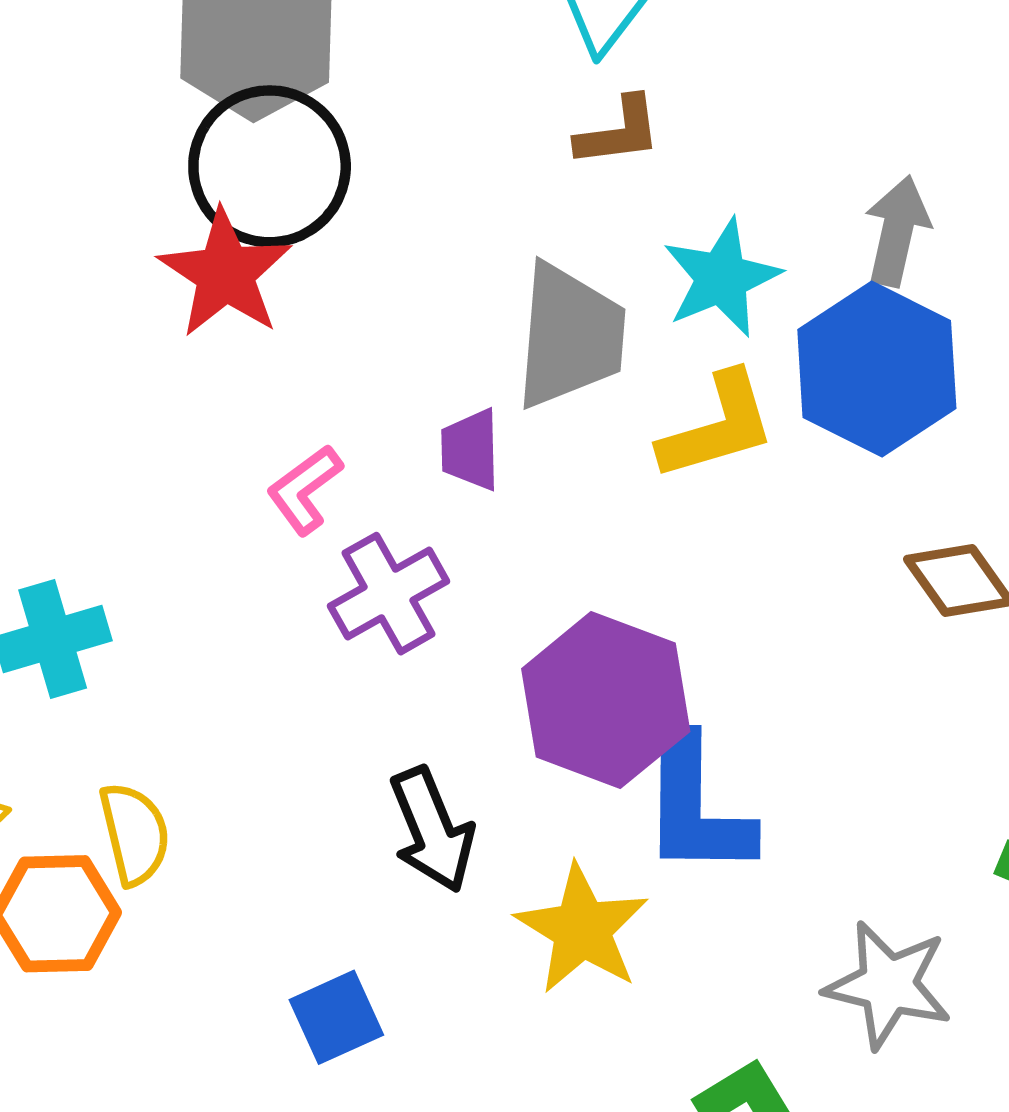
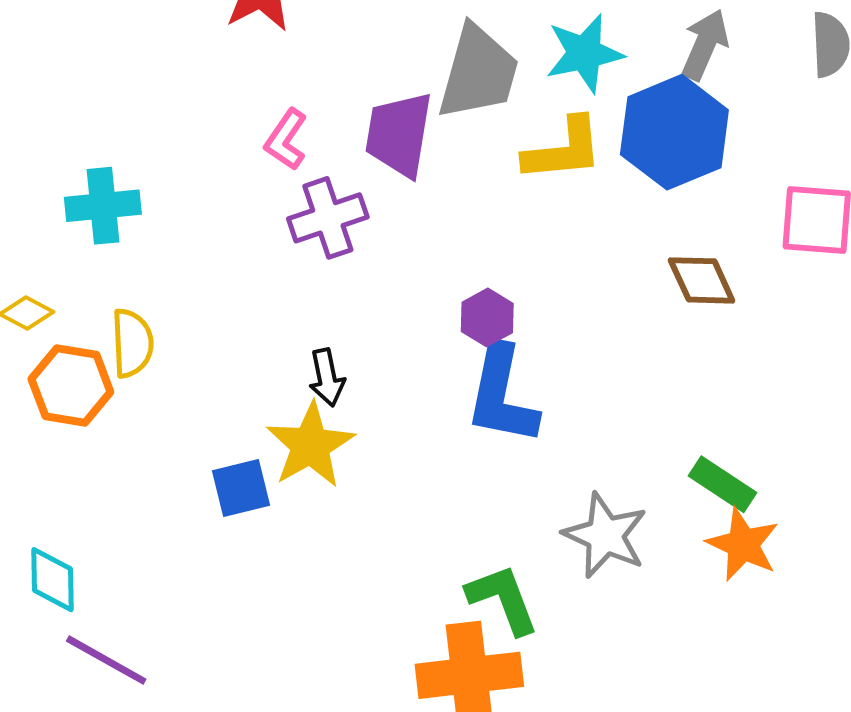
purple trapezoid: (470, 450) -> (399, 134), size x1.6
pink L-shape: (305, 490) -> (286, 140), turned -30
purple hexagon: (606, 700) -> (487, 317), moved, size x0.5
black arrow: (432, 830) -> (327, 378), size x0.7
yellow star: (582, 929) -> (310, 445), moved

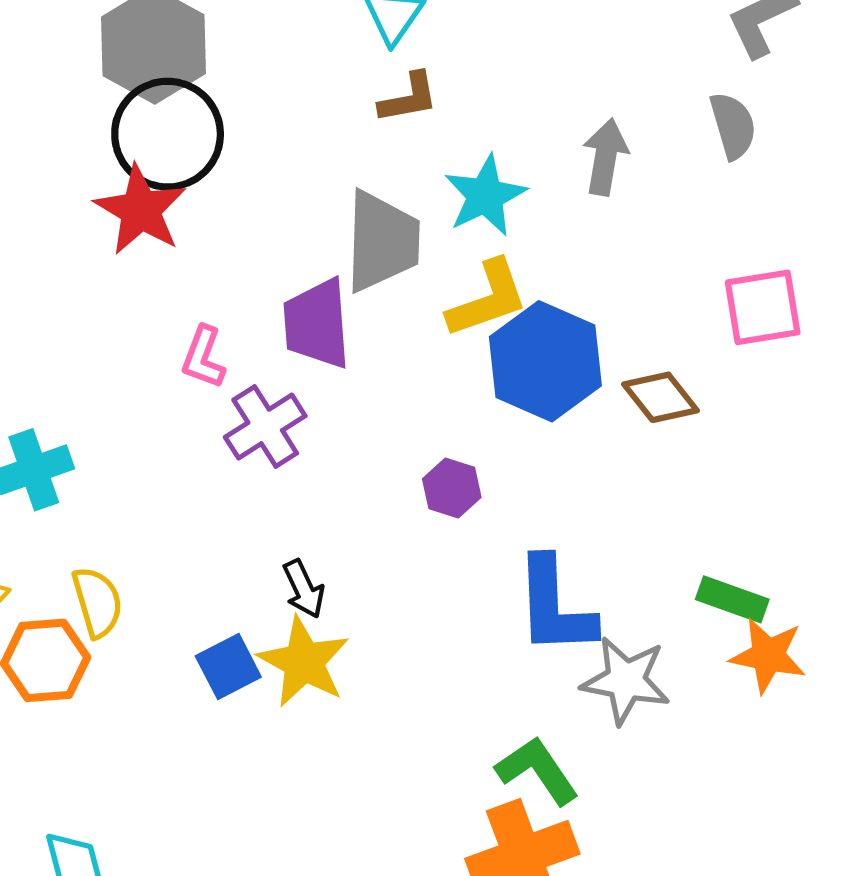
blue hexagon: (674, 132) -> (545, 361), moved
blue L-shape: (502, 395) -> (555, 606), moved
blue square: (241, 488) -> (228, 667), moved

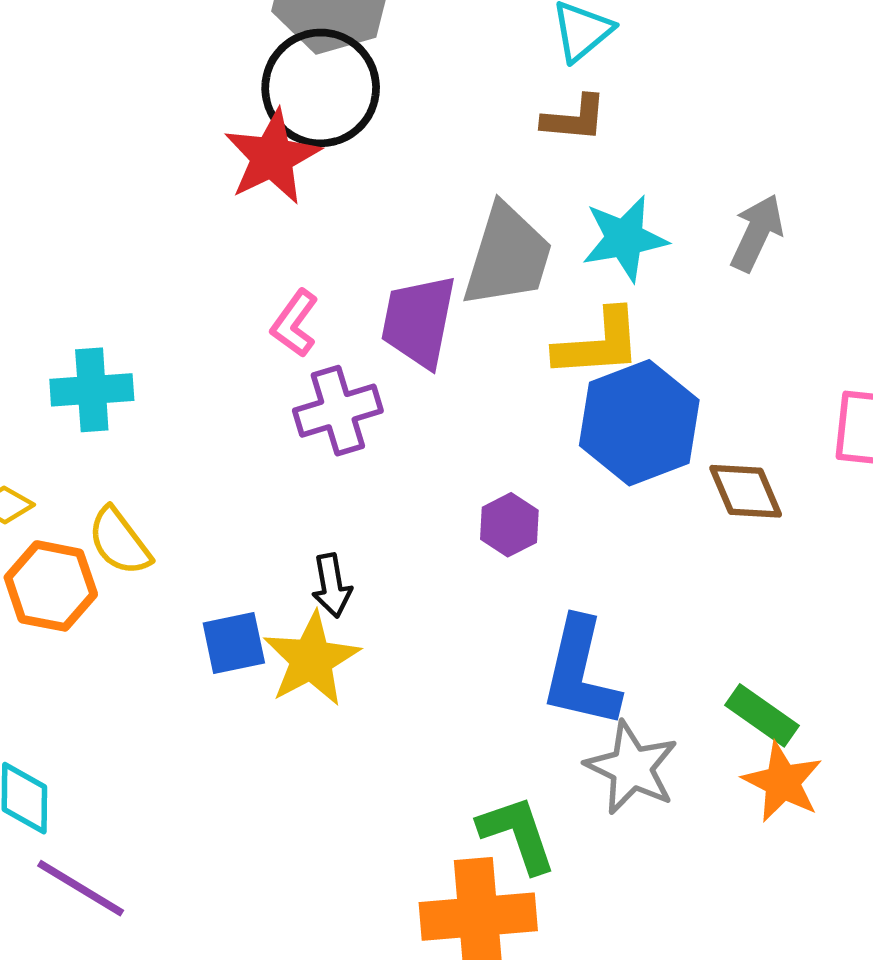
yellow semicircle: (97, 602) -> (119, 541), turned 144

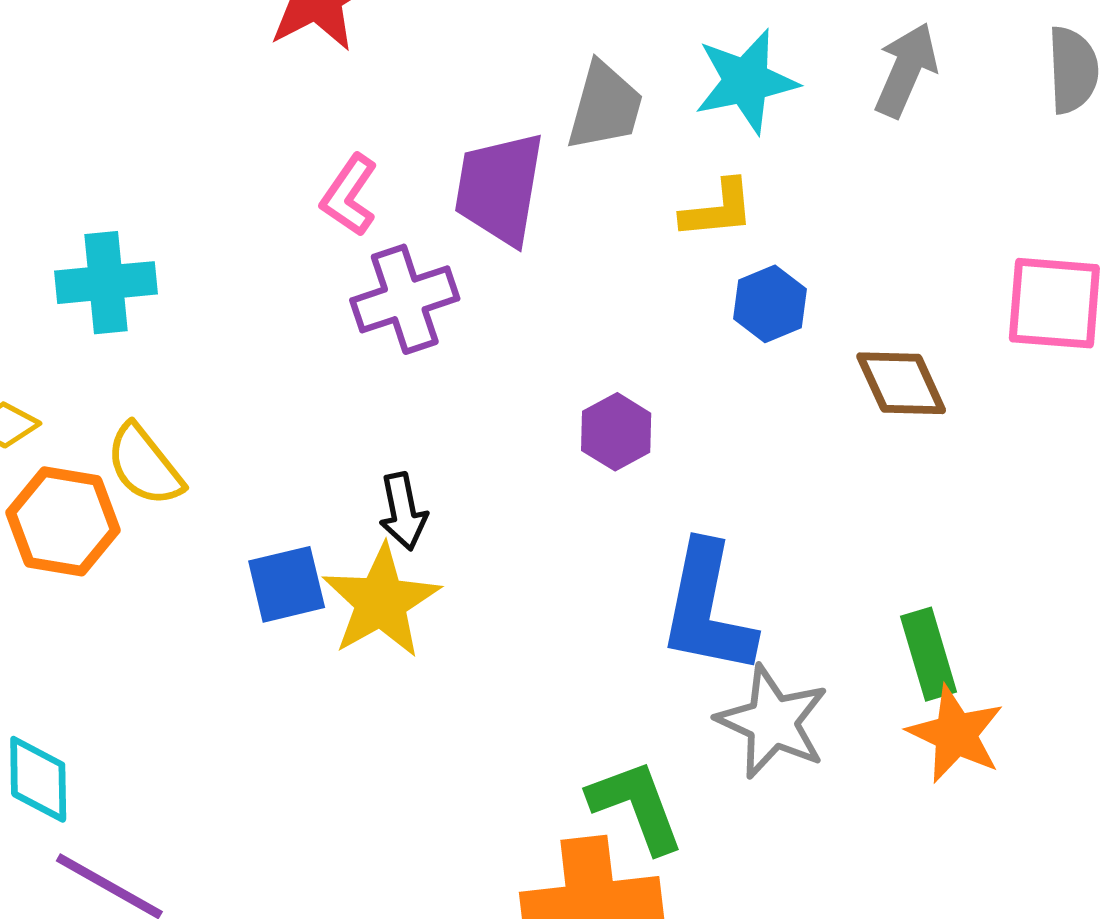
gray trapezoid: (507, 256) -> (605, 106), size x0.7
yellow L-shape: (598, 344) -> (718, 209), size x0.7
blue hexagon: (639, 423) -> (770, 304), size x0.5
green rectangle: (762, 715) -> (928, 654), turned 40

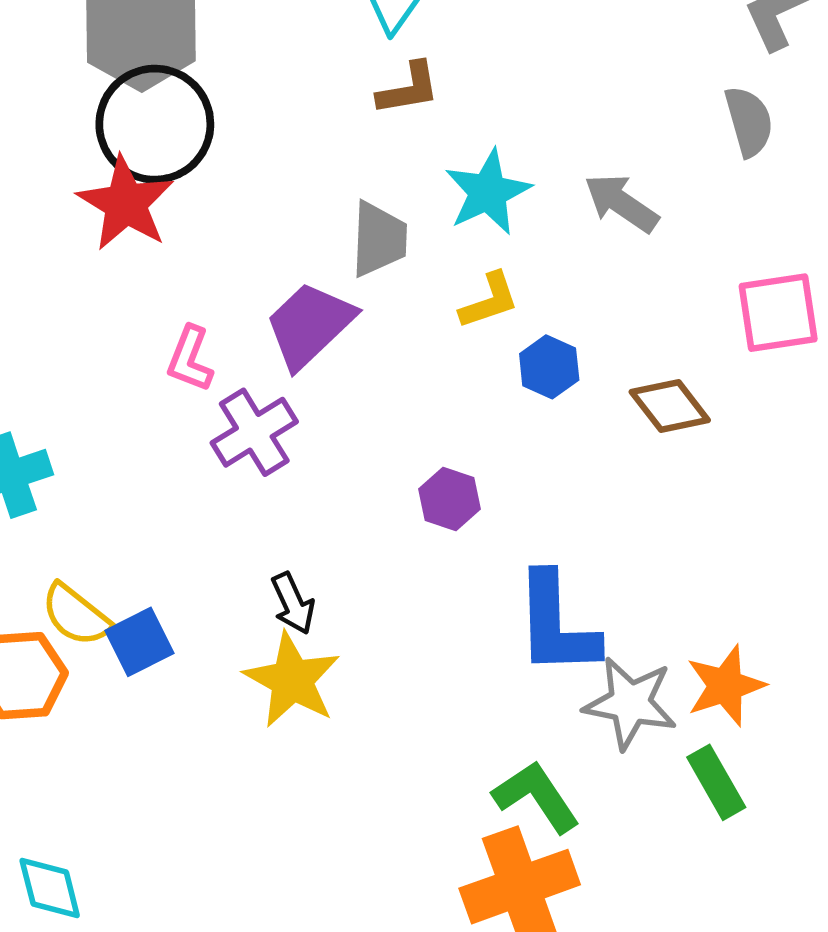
gray arrow: (906, 70) -> (621, 203), moved, turned -66
purple trapezoid: (500, 188) -> (310, 325), turned 50
blue square: (287, 584) -> (139, 642), moved
green rectangle: (928, 654) -> (716, 782), moved
orange star: (955, 734) -> (725, 686), moved, turned -30

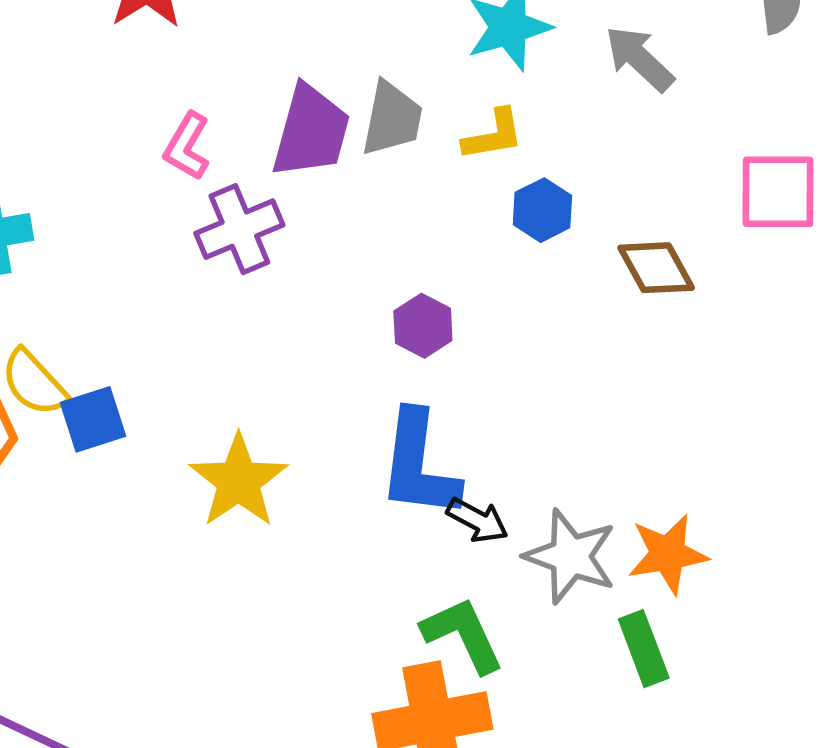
gray trapezoid: (379, 239) -> (392, 119), moved
purple trapezoid: (310, 325) -> (311, 131), turned 140
black arrow: (293, 603) -> (477, 520), moved, turned -46
blue L-shape: (556, 624) -> (419, 465), moved

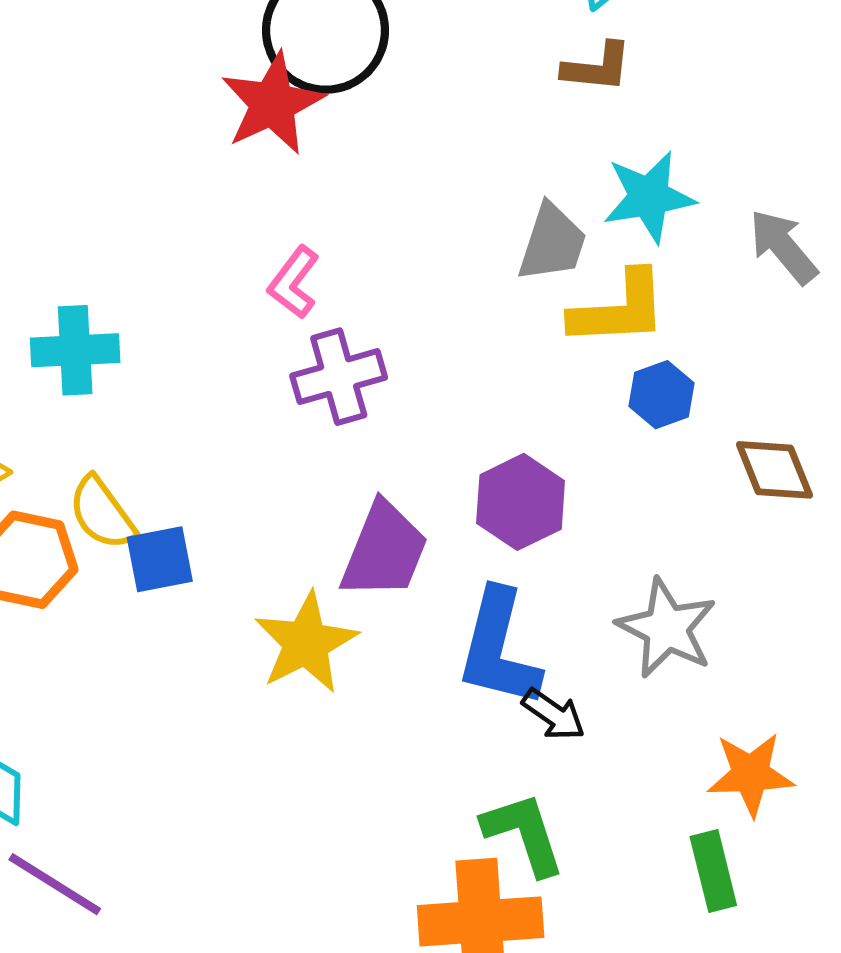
gray trapezoid: (392, 119) -> (552, 243), moved
purple trapezoid: (311, 131) -> (384, 550), moved
yellow L-shape: (493, 135) -> (619, 309), size x1.5
purple hexagon: (423, 326) -> (521, 502), size x1.4
gray star: (571, 556) -> (667, 628), moved

